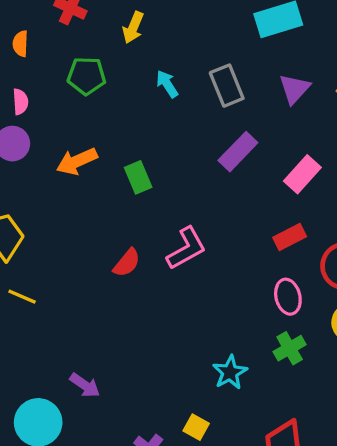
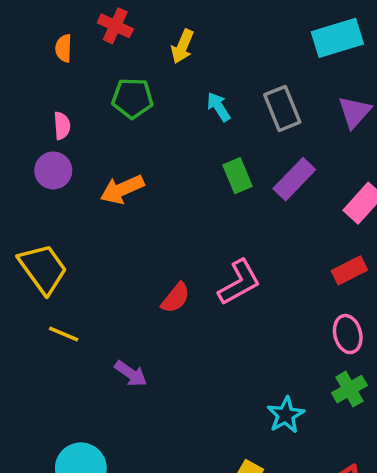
orange semicircle: (20, 44) -> (64, 48), moved
green rectangle: (138, 177) -> (237, 176), moved
purple arrow: (85, 385) -> (131, 374), moved

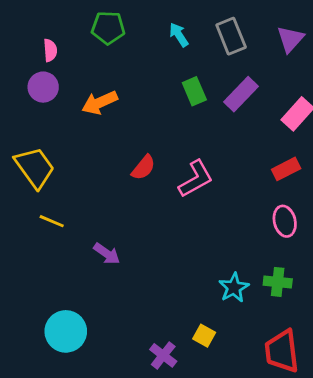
red semicircle: (176, 298) -> (143, 168), moved
green cross: (349, 389) -> (278, 282), moved, turned 36

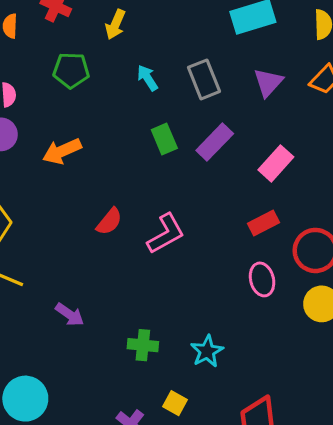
green cross: (278, 282) -> (143, 345), moved

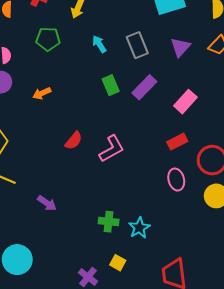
orange arrow: (62, 151) -> (42, 93), size x0.7
green cross: (143, 345) -> (109, 222), moved

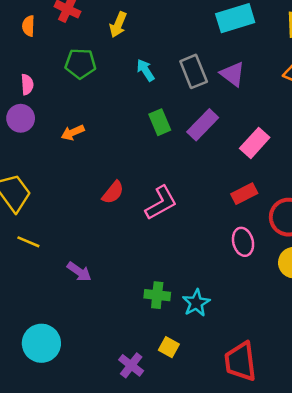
purple triangle: (180, 47) -> (233, 74), moved, turned -35

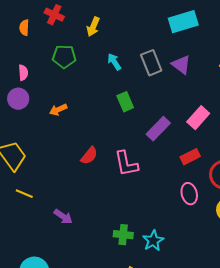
purple rectangle: (203, 125) -> (158, 129), moved
pink L-shape: (161, 203) -> (126, 164), turned 108

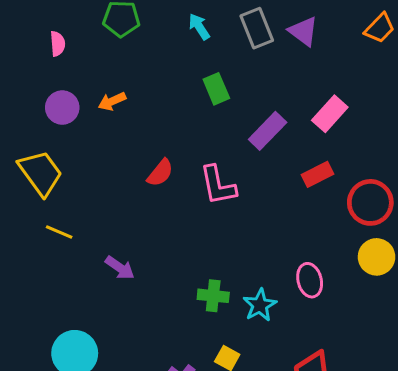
purple circle: (18, 99) -> (62, 108), moved
pink ellipse: (189, 194) -> (310, 280), moved

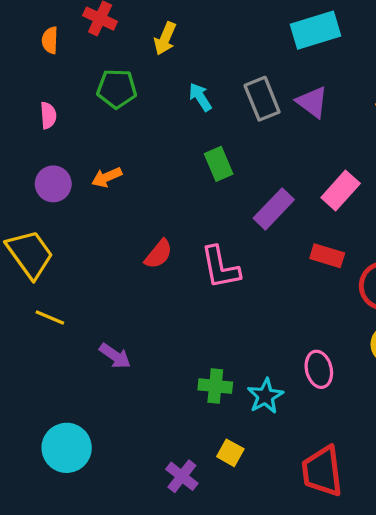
red rectangle: (317, 174) -> (327, 256), turned 44

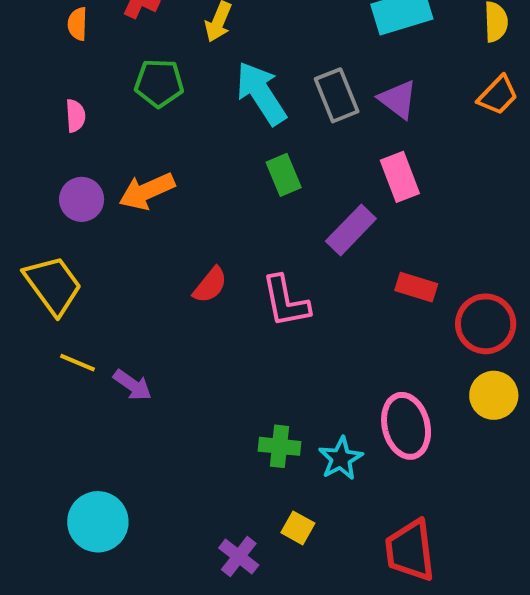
cyan arrow: (200, 97) -> (261, 93), size x1.8
orange arrow: (107, 177) -> (147, 191), size x1.5
pink rectangle: (341, 191) -> (400, 177), moved, turned -63
purple arrow: (115, 356) -> (133, 385), moved
pink ellipse: (319, 369) -> (406, 426), size x1.4

